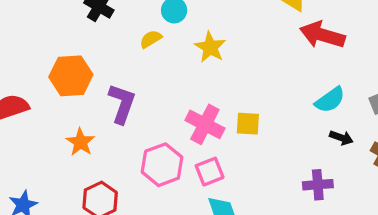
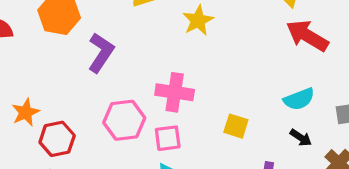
pink cross: (205, 124) -> (175, 92), turned -33
yellow square: (248, 124) -> (236, 126), moved
orange star: (80, 142) -> (26, 112), moved

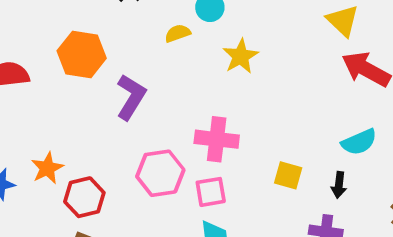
black arrow: (301, 138) -> (339, 185), moved, turned 65

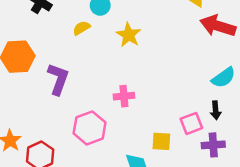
pink cross: (217, 139) -> (124, 96), size x0.7
yellow square: (288, 175) -> (161, 141), moved
pink square: (211, 192) -> (191, 123), moved

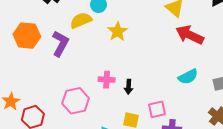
yellow semicircle: (81, 28) -> (81, 20), size x1.5
purple L-shape: (58, 79) -> (60, 44), moved
black arrow: (216, 110) -> (129, 87), moved

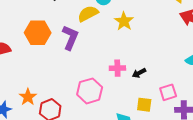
black arrow: (129, 87) -> (139, 73), turned 64

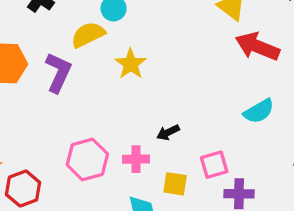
yellow star: (124, 21) -> (131, 64), moved
pink cross: (117, 68) -> (136, 159), moved

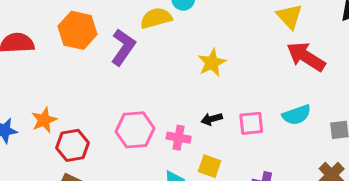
yellow star: (131, 64) -> (212, 63), moved
pink square: (214, 165) -> (251, 123), moved

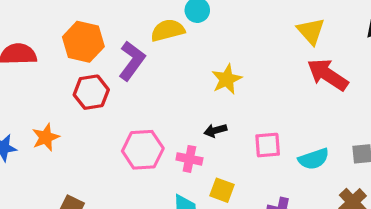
cyan semicircle: (297, 115) -> (314, 159), moved
black arrow: (212, 119) -> (215, 130), moved
red hexagon: (72, 145) -> (91, 92), moved

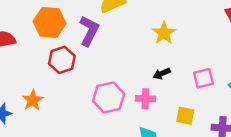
yellow square: (222, 190) -> (185, 116), moved

